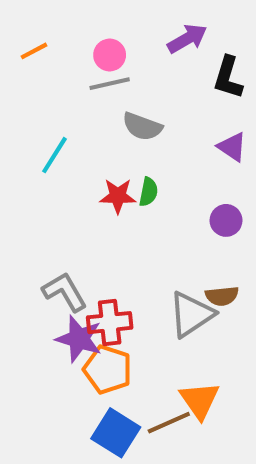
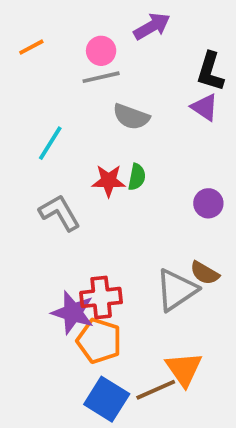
purple arrow: (187, 39) -> (152, 26), moved
purple triangle: (232, 147) -> (205, 107), moved
gray L-shape: (65, 292) -> (60, 213), moved
brown semicircle: (222, 296) -> (205, 273), turned 36

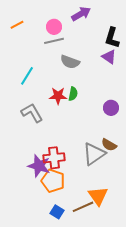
blue square: (107, 399) -> (57, 212), size x0.6

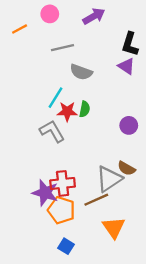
pink circle: (54, 27) -> (50, 14), moved
cyan line: (27, 76) -> (56, 98), moved
gray L-shape: (32, 113) -> (52, 131), moved
brown line: (83, 207) -> (96, 200), moved

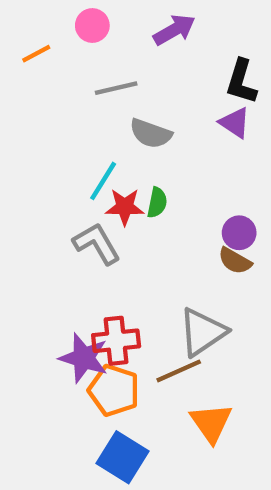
brown semicircle: (126, 168) -> (235, 261), moved
blue square: (66, 246) -> (123, 457), size x1.6

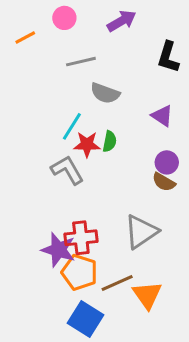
purple triangle: (235, 123) -> (162, 116), moved
brown line: (179, 371) -> (117, 283), moved

